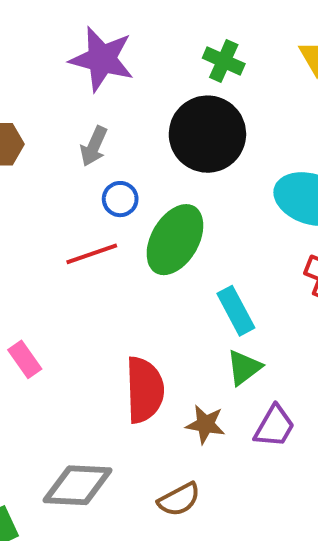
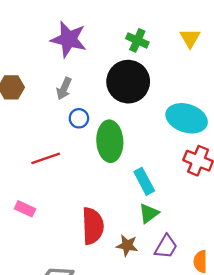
green ellipse: (175, 240) -> (110, 141), turned -33
red line: (92, 254) -> (46, 158), moved
pink rectangle: (25, 359) -> (25, 209), turned -30

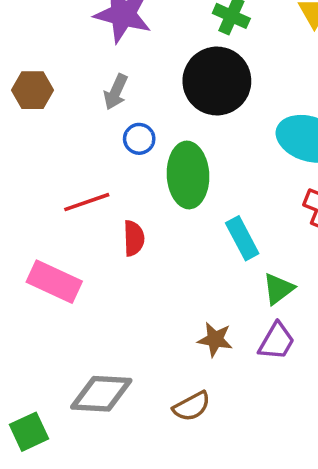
pink rectangle: (25, 209) -> (54, 282), size x1.6
green triangle: (149, 213) -> (278, 289), moved
red semicircle: (93, 226) -> (134, 238), moved, size x0.6

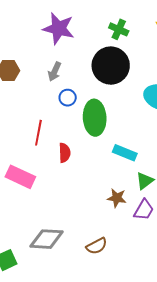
red line: (87, 202) -> (38, 133), turned -60
cyan rectangle: (242, 238) -> (125, 153), turned -40
brown star: (215, 339) -> (117, 198), moved

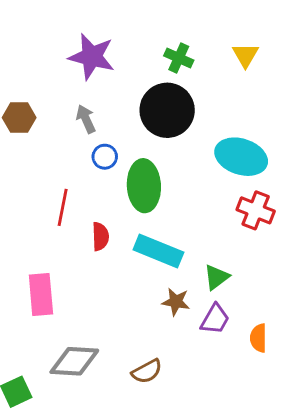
gray arrow: (55, 72) -> (86, 119), turned 132
cyan rectangle: (125, 153) -> (158, 251), moved, size x1.4
pink rectangle: (20, 177) -> (41, 294), moved, turned 60

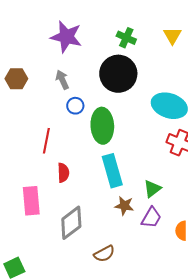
red semicircle: (100, 236) -> (63, 173), moved
cyan rectangle: (158, 251) -> (112, 171), turned 52
gray diamond: (74, 361) -> (71, 223), moved, turned -40

